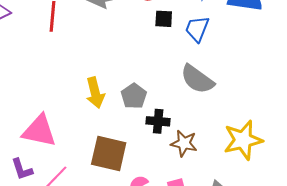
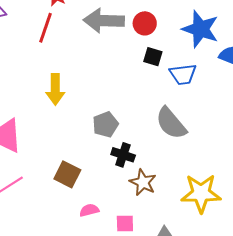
blue trapezoid: (197, 29) -> (183, 74), turned -132
yellow arrow: (95, 93) -> (55, 89), moved
brown square: (109, 154) -> (67, 174), size x0.7

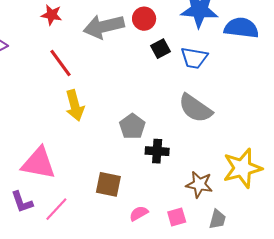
red line: (46, 28) -> (61, 63), moved, turned -40
black square: (153, 57) -> (160, 49), turned -30
blue trapezoid: (183, 74) -> (194, 58), turned 32
brown star: (143, 182) -> (199, 184), moved

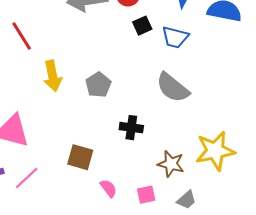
red line: (61, 63) -> (22, 36), moved
gray pentagon: (132, 126) -> (98, 85), moved
pink semicircle: (139, 213) -> (109, 188), turned 78
gray trapezoid: (217, 219) -> (187, 200), turned 30

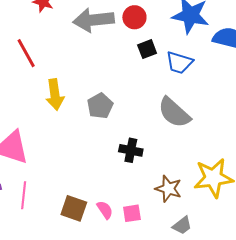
brown square: (80, 157) -> (74, 208), moved
pink line: (27, 178) -> (24, 195), turned -44
pink square: (146, 195) -> (132, 213), moved

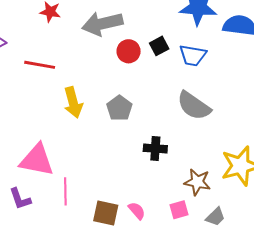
red circle: (134, 17) -> (129, 51), moved
red line: (26, 53) -> (40, 65), turned -44
pink line: (24, 195) -> (65, 191), moved
pink square: (132, 213) -> (179, 210), moved

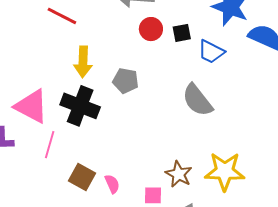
gray pentagon: (119, 108) -> (126, 81), turned 30
black cross: (155, 148) -> (80, 106), moved, size x1.6

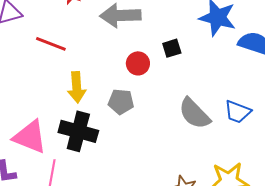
red circle: (151, 29) -> (138, 63), moved
blue trapezoid: (211, 52) -> (238, 112), moved

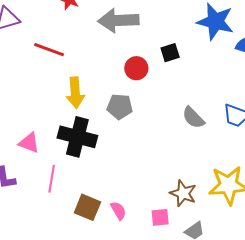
gray semicircle: (194, 113) -> (193, 118), size x0.7
pink triangle: (30, 137) -> (29, 143), size x0.6

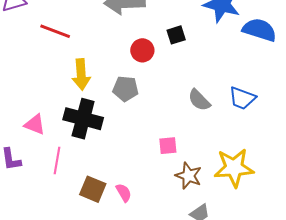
pink square: (160, 217) -> (168, 146), moved

